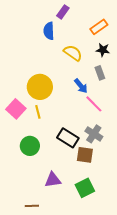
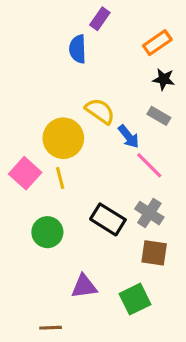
yellow semicircle: (73, 53) -> (100, 111), moved
gray rectangle: (100, 73) -> (159, 116), turned -40
brown square: (85, 155) -> (154, 253), moved

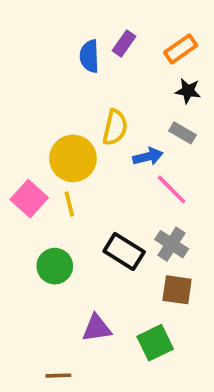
purple rectangle: (100, 19) -> (124, 43), moved
yellow semicircle: (100, 111) -> (115, 127), turned 68
blue arrow: (129, 137) -> (148, 157), turned -65

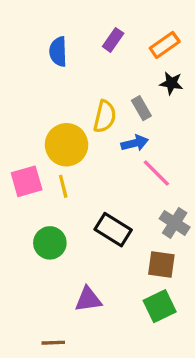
blue semicircle: (89, 56) -> (58, 52), moved
gray rectangle: (183, 133) -> (141, 108), moved, turned 30
pink square: (29, 199) -> (27, 181), turned 32
gray cross: (172, 244) -> (175, 223), moved
green square: (155, 343) -> (160, 306), moved

